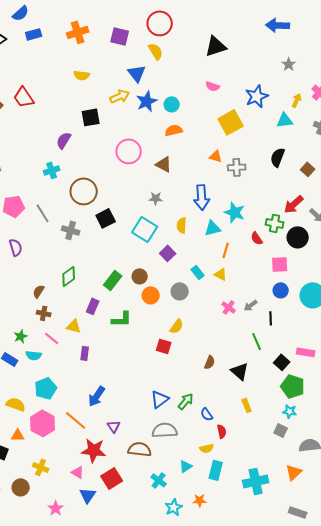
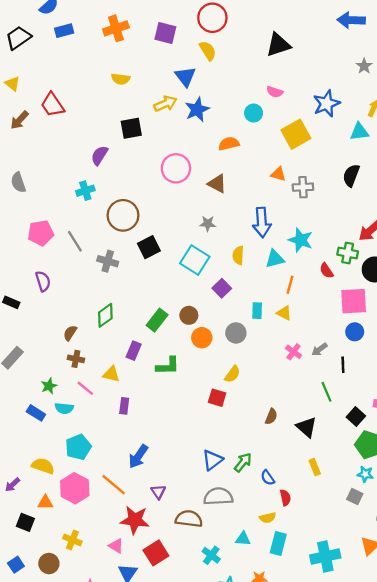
cyan circle: (172, 104) -> (254, 113), moved
pink square: (280, 264) -> (354, 301), size x1.4
cyan rectangle: (198, 272) -> (257, 311), turned 40
cyan triangle: (186, 466) -> (243, 539), turned 40

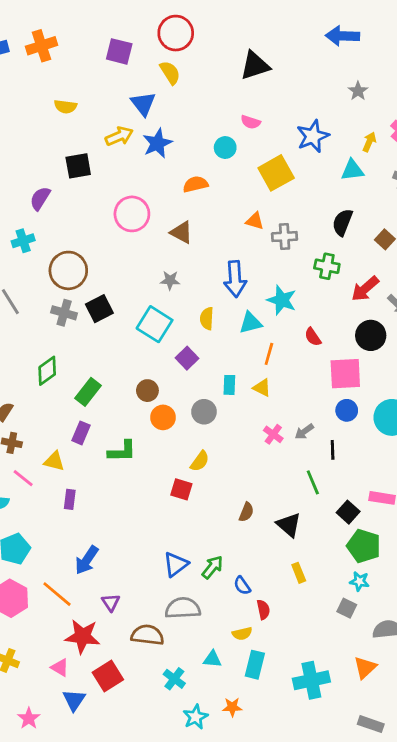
orange cross: (116, 28) -> (41, 46), moved
green cross: (348, 253) -> (327, 266), moved
gray cross: (108, 261) -> (64, 313), moved
green diamond: (105, 315) -> (47, 371), moved
green rectangle: (157, 320) -> (88, 392), moved

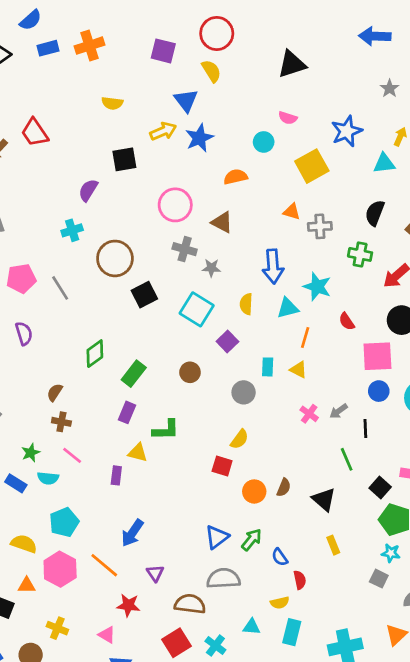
gray cross: (64, 313) -> (185, 249), moved
orange circle: (163, 417) -> (254, 491), moved
yellow triangle: (54, 461) -> (138, 453), moved
red star: (82, 636) -> (128, 605), size x0.7
red square: (108, 676) -> (177, 643), moved

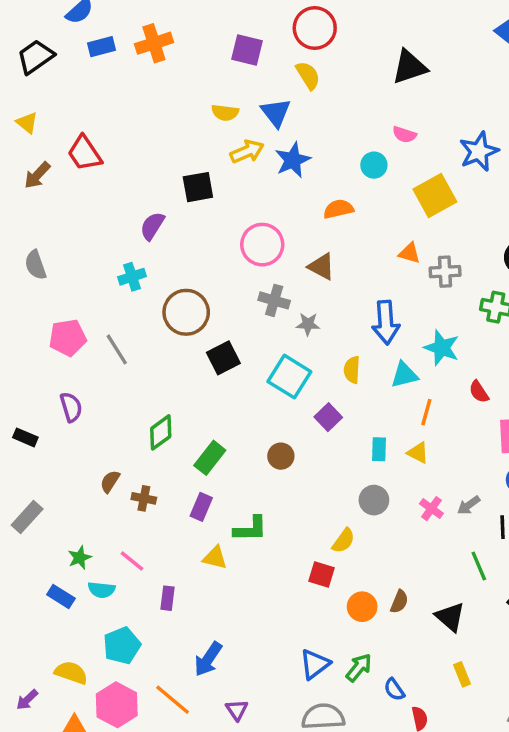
yellow semicircle: (112, 103) -> (225, 113), moved
gray circle: (244, 392) -> (374, 500), moved
brown cross: (61, 422) -> (144, 498), moved
purple rectangle: (116, 475) -> (168, 598), moved

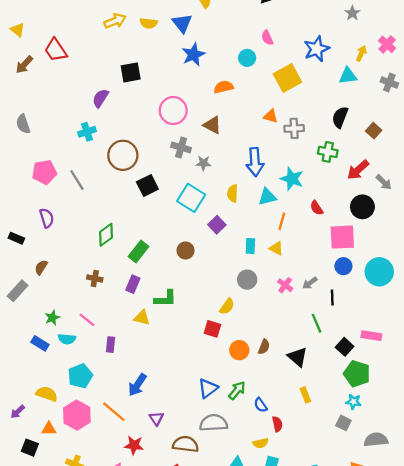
pink semicircle: (404, 135) -> (267, 38), turned 48
yellow arrow: (247, 152) -> (115, 21), moved
brown semicircle: (110, 481) -> (41, 267), moved

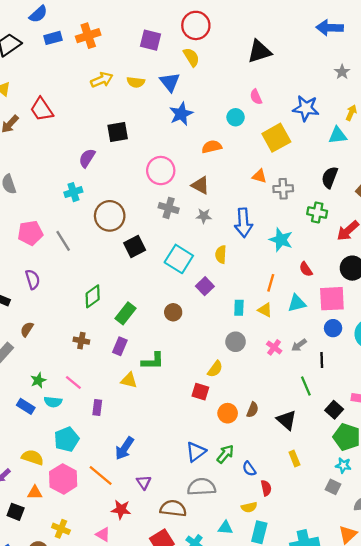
blue star: (317, 49) -> (306, 108), turned 30
gray star: (203, 163) -> (204, 216), moved
cyan triangle: (267, 197) -> (297, 303), moved

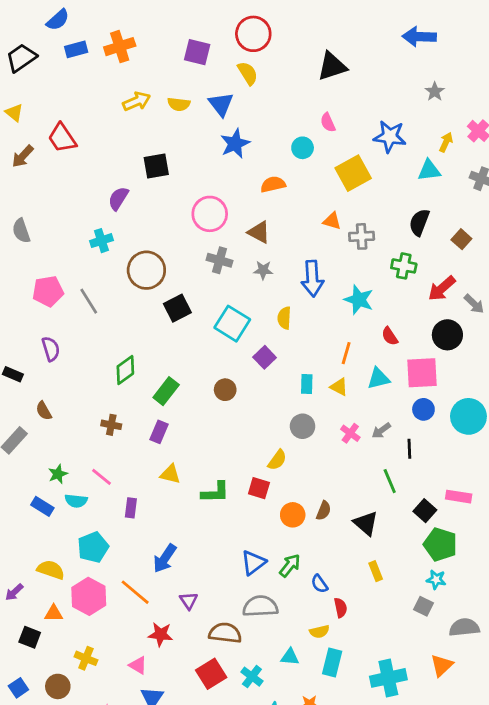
brown semicircle: (27, 329) -> (44, 411), turned -63
green L-shape: (153, 361) -> (215, 492), moved

